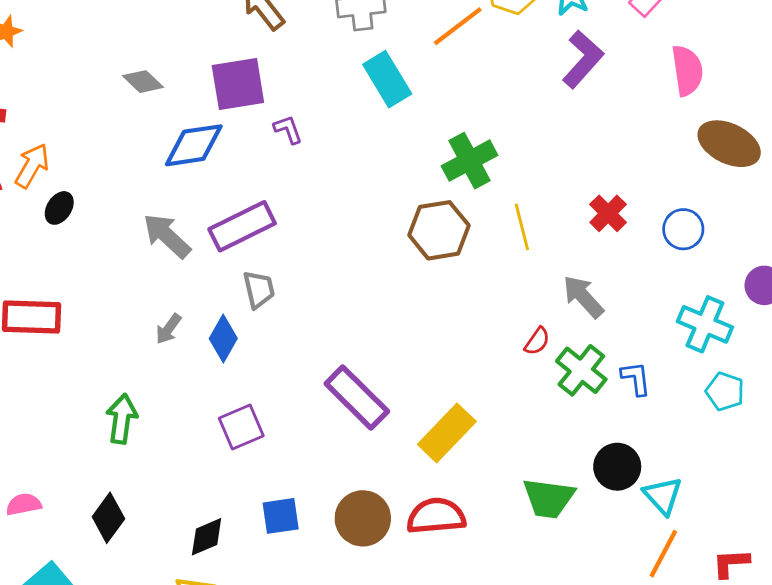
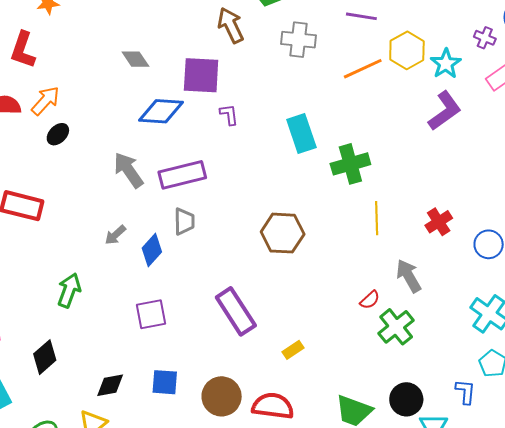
cyan rectangle: (387, 79) -> (301, 133), moved
brown hexagon: (439, 230) -> (283, 233), moved
blue L-shape: (636, 378) -> (465, 392), moved
yellow rectangle: (447, 433) -> (293, 350), size x0.5

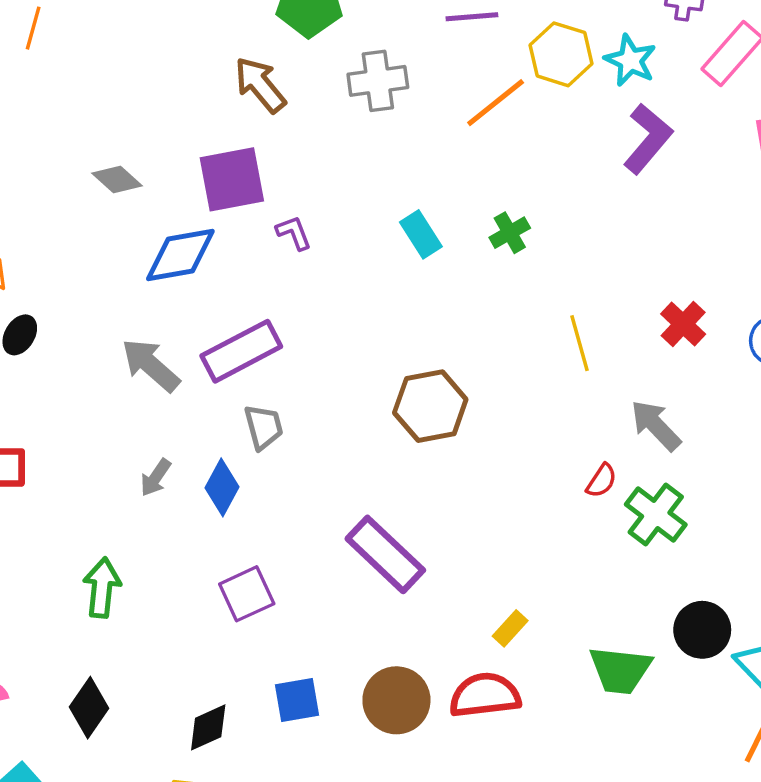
cyan rectangle: (301, 133) -> (421, 234), size x0.7
green cross: (350, 164) -> (510, 233), moved, size x0.6
yellow rectangle: (293, 350) -> (510, 628), moved

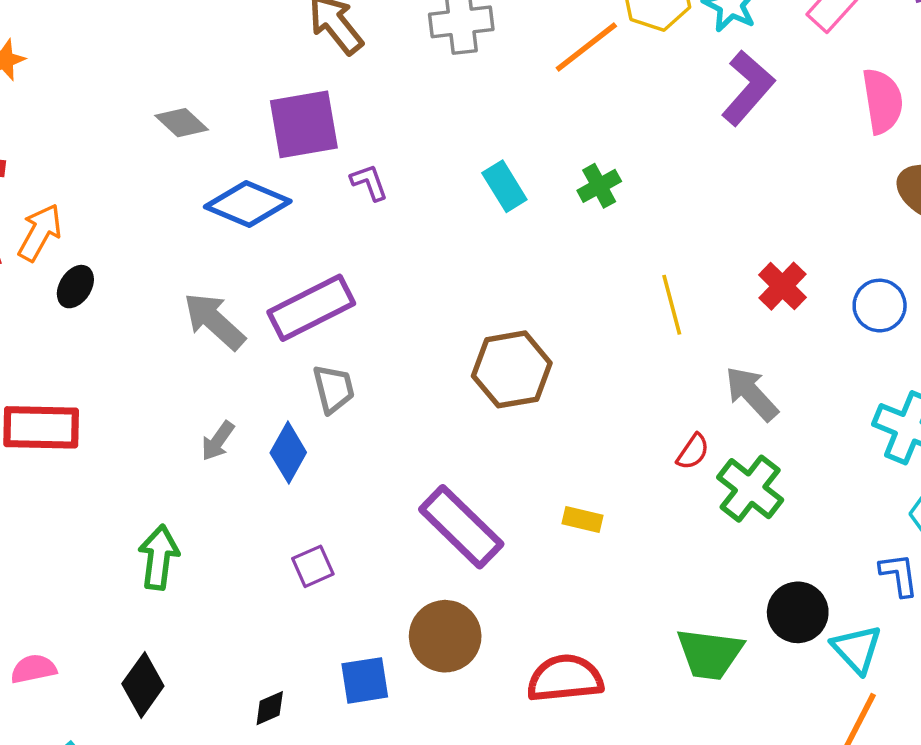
blue diamond: (180, 255) -> (248, 204), turned 32
purple square: (247, 594) -> (313, 566), size x0.7
yellow rectangle: (510, 628) -> (583, 520), moved, turned 60
brown circle: (396, 700) -> (445, 636), moved
black diamond: (208, 727) -> (270, 708), size x0.7

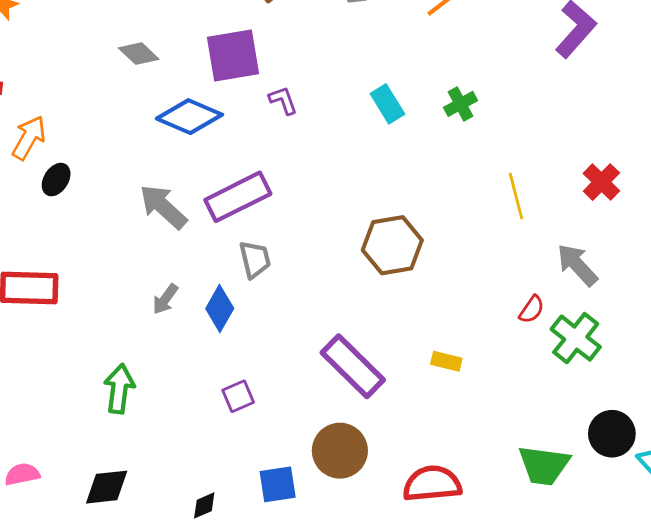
black diamond: (143, 685) -> (107, 487), turned 48

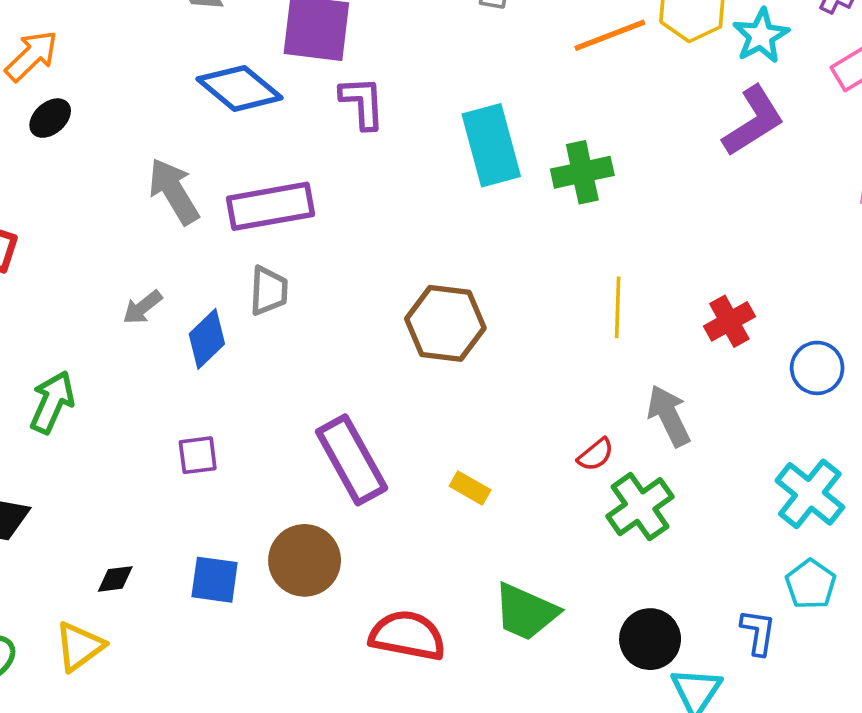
purple L-shape: (283, 100) -> (362, 103), size x1.4
cyan rectangle: (387, 104) -> (491, 145), size x1.6
green cross: (461, 104) -> (582, 172), size x1.4
green trapezoid: (544, 465) -> (526, 612), moved

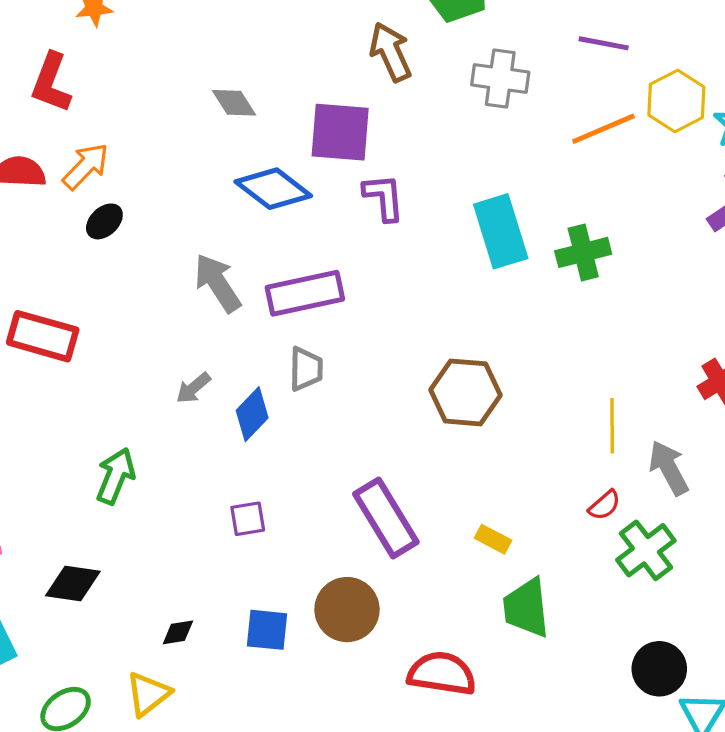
yellow line: (618, 307) -> (612, 426), moved
green trapezoid: (526, 612) -> (526, 608), moved, turned 62

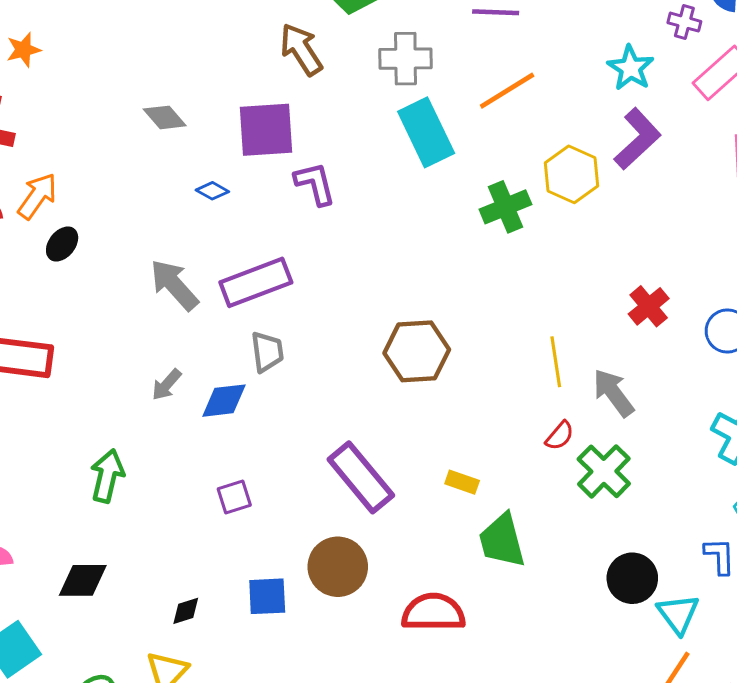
yellow hexagon: (676, 101) -> (572, 174), moved
blue diamond: (273, 189) -> (212, 191), size x0.5
cyan rectangle: (501, 231) -> (426, 132), moved
blue diamond: (252, 414) -> (224, 401), turned 48

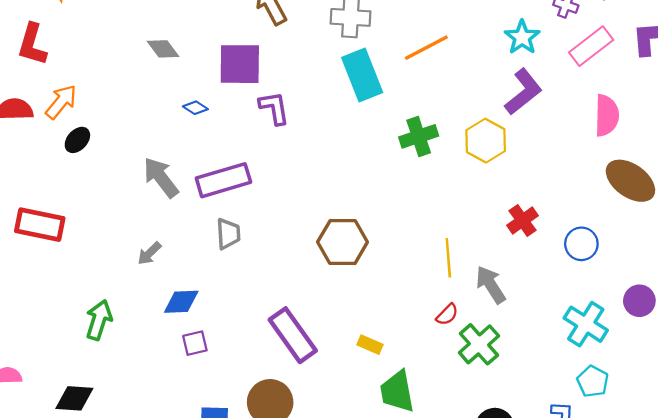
yellow hexagon: (572, 174) -> (486, 141), moved
blue diamond: (224, 401) -> (181, 302), moved

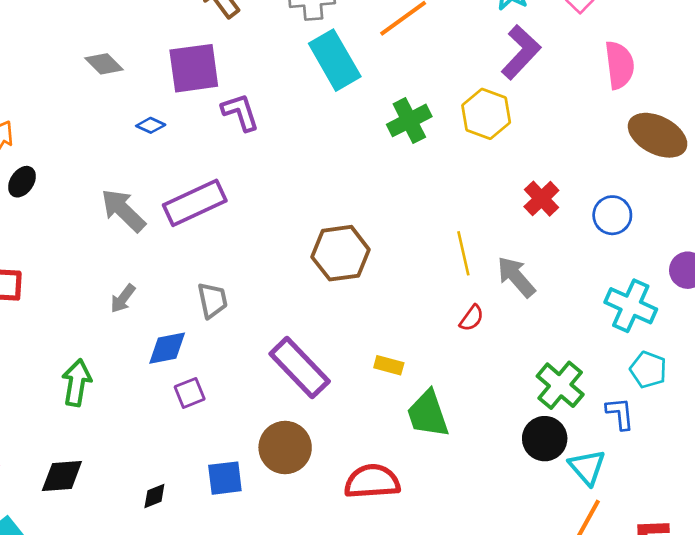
gray trapezoid: (228, 234) -> (212, 300), moved
green cross: (479, 344) -> (560, 385), moved

